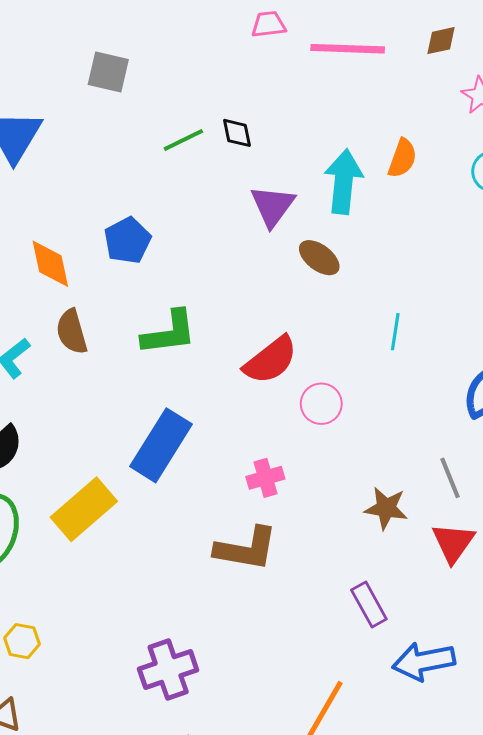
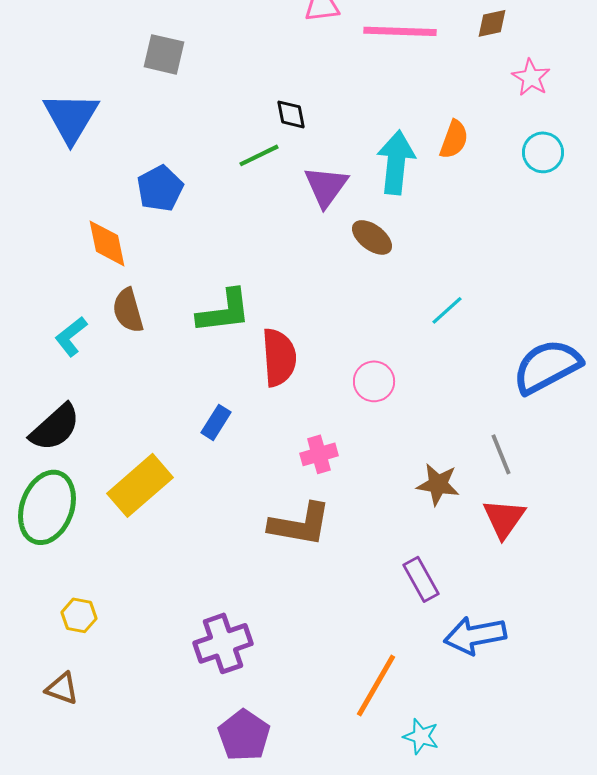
green line: (183, 140) -> (259, 155), moved
blue pentagon: (128, 240) -> (160, 188), moved
cyan line: (395, 332) -> (447, 310), turned 39
red semicircle: (271, 360) -> (279, 357), moved, turned -56
blue rectangle: (161, 445) -> (216, 422), size x0.5

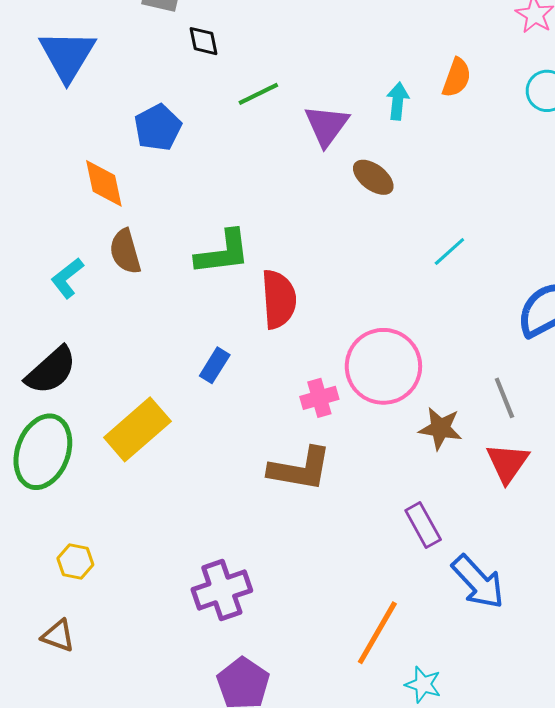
black diamond: (291, 114) -> (203, 41), moved
cyan arrow: (396, 162) -> (398, 101), size x0.6
pink circle: (374, 381) -> (383, 366), moved, size x1.8
blue arrow: (475, 635) -> (478, 582), turned -122

